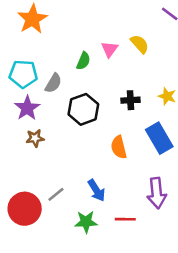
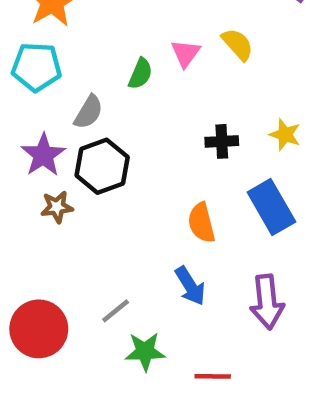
cyan pentagon: (23, 74) -> (37, 67), moved
black hexagon: (83, 109) -> (102, 166), moved
blue arrow: (96, 190) -> (190, 286), moved
gray line: (56, 194) -> (116, 311), moved
red line: (125, 219) -> (213, 376), moved

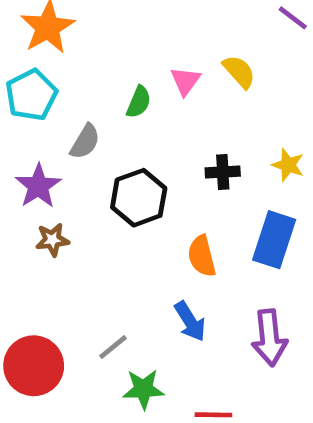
cyan pentagon: (37, 67) -> (31, 95), turned -30
black hexagon: (102, 166) -> (139, 198), moved
blue rectangle: (271, 207) -> (274, 240), turned 48

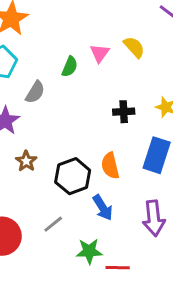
black hexagon: (139, 198) -> (73, 176), moved
brown star: (52, 240) -> (26, 161), moved, turned -30
green star: (143, 389) -> (89, 251), moved

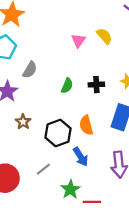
green semicircle: (70, 67) -> (67, 86), moved
green star: (89, 251) -> (70, 189), turned -30

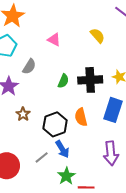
pink triangle: (78, 41) -> (54, 40), moved, turned -40
black cross: (96, 85) -> (90, 80), size x1.6
blue arrow: (81, 157) -> (62, 149), moved

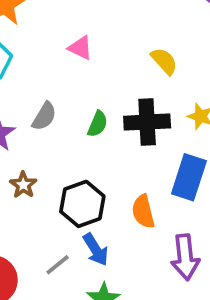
yellow semicircle: (97, 36) -> (164, 61), moved
gray semicircle: (29, 67) -> (44, 116), moved
orange semicircle: (81, 117) -> (143, 212), moved

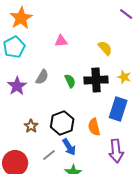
pink triangle: (80, 48) -> (61, 41), turned -32
green semicircle: (98, 124) -> (70, 81), turned -48
brown star: (23, 185) -> (31, 126), moved

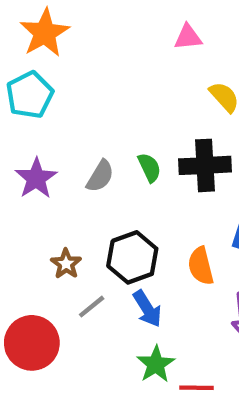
pink triangle: (61, 41) -> (188, 37), moved
gray semicircle: (42, 77) -> (100, 176), moved
gray line: (49, 155) -> (92, 307), moved

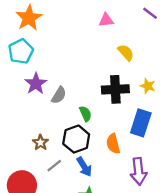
green semicircle: (149, 168) -> (85, 114), moved
purple star: (36, 178) -> (36, 84), moved

